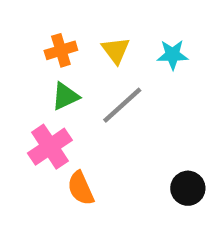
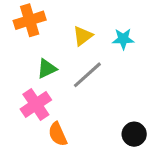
orange cross: (61, 50) -> (30, 20), moved, size x1.4
yellow triangle: (116, 50) -> (83, 36), turned 30

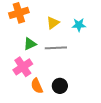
gray line: (87, 75) -> (56, 48), turned 40
black circle: (134, 134) -> (60, 86), moved

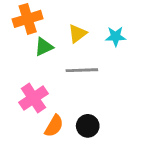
green triangle: (30, 44) -> (44, 47), moved
orange semicircle: (37, 86) -> (54, 126), turned -126

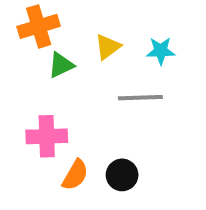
gray line: (82, 70) -> (140, 98), moved
pink cross: (33, 98) -> (47, 136), turned 32

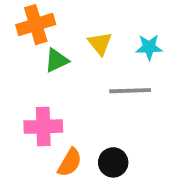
yellow triangle: (108, 47) -> (100, 43), turned -32

